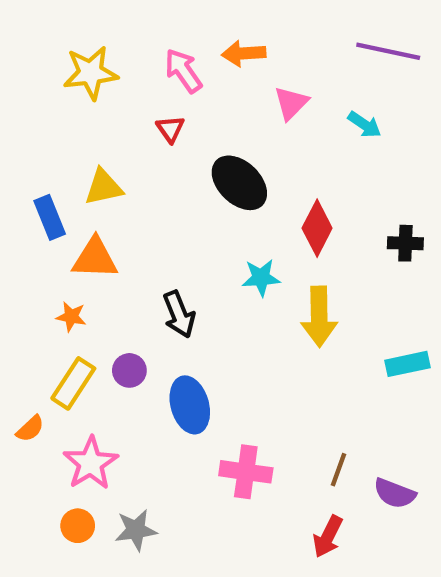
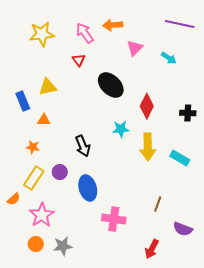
orange triangle: (95, 258) -> (44, 120), size x0.6
cyan rectangle: (408, 364) -> (180, 158), moved, turned 42
brown line: (339, 470) -> (158, 204), moved

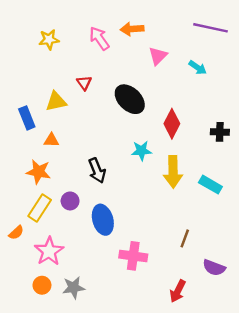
yellow star: (42, 34) -> (49, 39), size x0.7
red triangle: (79, 60) -> (84, 83), moved
orange star: (33, 147) -> (38, 172), size x1.5

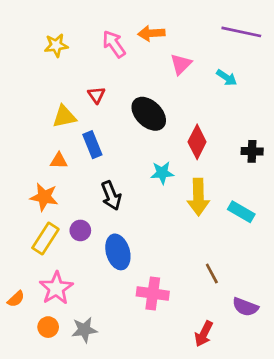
blue rectangle: (27, 118) -> (92, 145), moved
orange semicircle: (16, 233) -> (16, 299), moved
brown line: (185, 238) -> (212, 273), turned -48

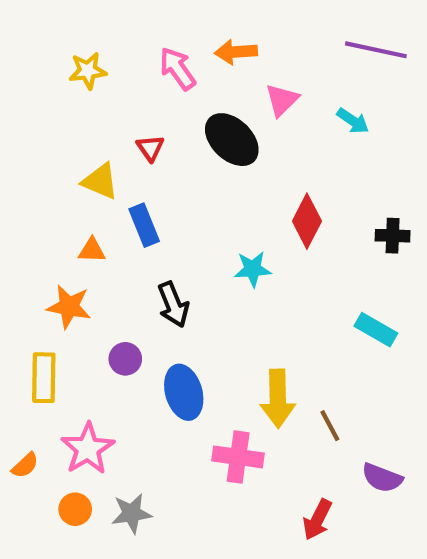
black ellipse: (149, 114) -> (232, 140), moved
yellow triangle: (64, 116) -> (100, 181), turned 35
yellow arrow: (198, 197) -> (278, 399), moved
yellow rectangle: (45, 239) -> (44, 378), moved, turned -32

